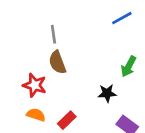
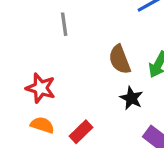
brown semicircle: (57, 62) -> (120, 59), moved
black star: (107, 93) -> (131, 98), turned 30

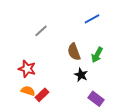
gray line: (64, 24) -> (41, 31), turned 56
red rectangle: (81, 132) -> (42, 95), moved

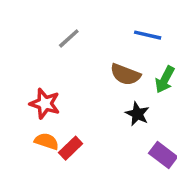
blue line: (92, 19) -> (148, 35), moved, turned 42
brown semicircle: (74, 52) -> (125, 74), turned -48

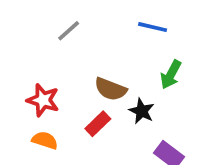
brown semicircle: (125, 74) -> (111, 89), moved
red rectangle: (71, 148) -> (98, 124), moved

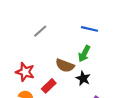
green arrow: (171, 75) -> (84, 54), moved
red rectangle: (98, 124) -> (49, 86), moved

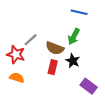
gray line: (40, 31) -> (31, 40), moved
red rectangle: (49, 86) -> (53, 67), moved, turned -32

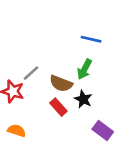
red rectangle: (53, 67) -> (58, 107), turned -56
orange semicircle: (17, 78) -> (17, 131), moved

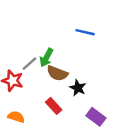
green arrow: (84, 69) -> (46, 58), moved
red rectangle: (58, 107) -> (54, 106), moved

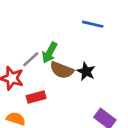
black star: (78, 88) -> (86, 71), moved
red rectangle: (54, 106) -> (36, 97), moved, turned -63

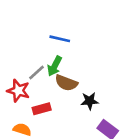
blue line: (93, 24) -> (60, 39), moved
black star: (86, 71) -> (90, 101), moved, turned -30

